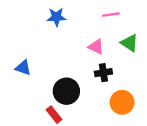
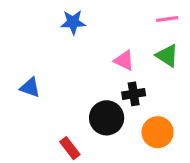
pink line: (111, 15) -> (167, 19), moved
black circle: (66, 91) -> (107, 118), moved

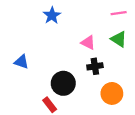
blue star: (73, 22) -> (52, 15), turned -30
black circle: (107, 118) -> (63, 83), moved

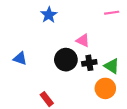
green triangle: (119, 39) -> (112, 66), moved
black circle: (63, 83) -> (66, 60), moved

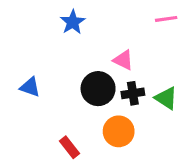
orange circle: (105, 88) -> (119, 131), moved

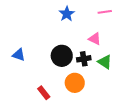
blue star: (73, 22) -> (67, 14), moved
pink triangle: (123, 60) -> (95, 39), moved

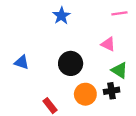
blue star: (67, 14) -> (61, 16), moved
black cross: (84, 59) -> (112, 91), moved

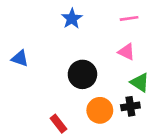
pink line: (119, 13) -> (129, 18), moved
blue triangle: (22, 62) -> (20, 58), moved

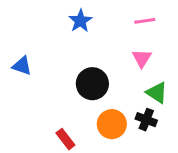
pink triangle: (126, 52) -> (142, 58), turned 36
black cross: (130, 106) -> (146, 120), turned 30

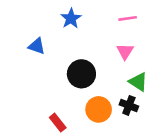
blue triangle: (22, 66) -> (37, 46), moved

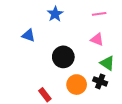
pink triangle: (125, 51) -> (97, 40), turned -40

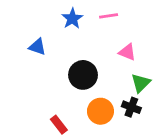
pink line: (99, 14) -> (109, 16), moved
green triangle: (107, 63) -> (141, 83), turned 42

